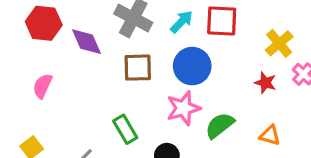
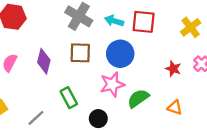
cyan arrow: (182, 22) -> (114, 21), turned -120
purple diamond: (86, 42) -> (44, 61), moved, turned 35
yellow cross: (279, 43) -> (191, 27), moved

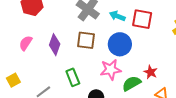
red star: (173, 69) -> (151, 72), moved

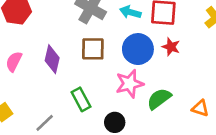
red star: (151, 72) -> (171, 47), moved

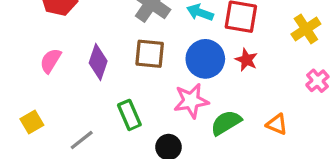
orange triangle: (200, 108) -> (277, 124), moved

